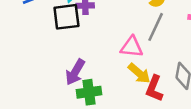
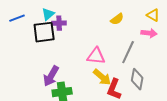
gray line: (156, 27) -> (128, 52), moved

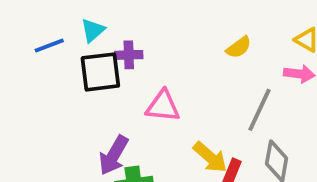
cyan triangle: (48, 14) -> (93, 30), moved
pink triangle: (96, 56) -> (163, 106), moved

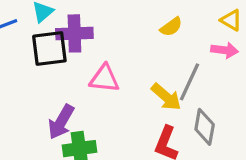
purple cross: (129, 55) -> (74, 33), size x1.5
yellow arrow: (210, 157) -> (166, 97), moved

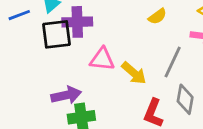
yellow arrow: (166, 97) -> (134, 73), moved
purple arrow: (61, 122) -> (66, 95), turned -132

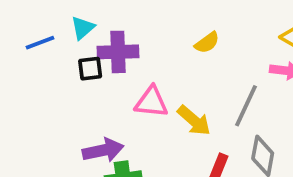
yellow semicircle: (157, 16) -> (207, 43), moved
black square: (57, 34) -> (90, 69), size x0.6

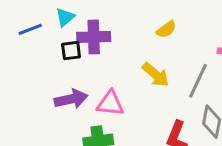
pink triangle: (151, 102) -> (110, 103), moved
yellow arrow: (194, 121) -> (156, 75), moved
purple arrow: (103, 150) -> (71, 99), moved

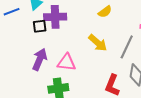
purple arrow: (71, 99) -> (40, 59), turned -55

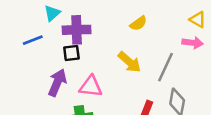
blue line: (12, 12) -> (33, 40), moved
black square: (40, 26) -> (71, 53), moved

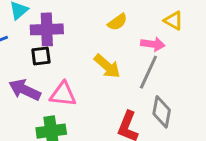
yellow triangle: (198, 20) -> (173, 21), moved
pink arrow: (193, 43) -> (153, 44), moved
purple arrow: (57, 83) -> (25, 90), turned -88

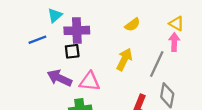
pink arrow: (153, 44) -> (174, 42), moved, turned -96
yellow arrow: (107, 66) -> (124, 59), turned -105

